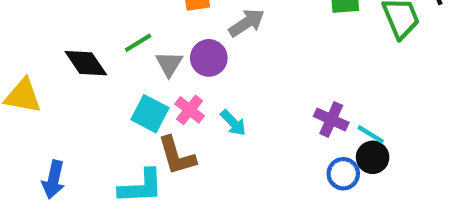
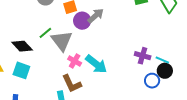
purple circle: (209, 58) -> (82, 21), moved
gray triangle: (169, 64) -> (62, 41), size x1.6
cyan square: (150, 114) -> (21, 70), moved
cyan arrow: (233, 123) -> (96, 64), size x1.6

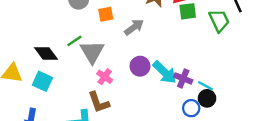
purple circle: (82, 21) -> (140, 66), moved
cyan arrow: (96, 64) -> (164, 72), moved

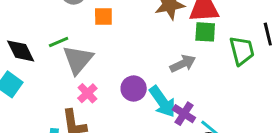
gray arrow: (134, 27) -> (183, 64), moved

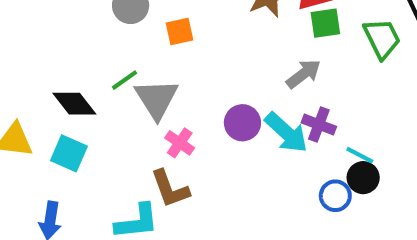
purple cross: (184, 114) -> (319, 125), moved

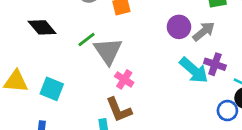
black diamond: (74, 104) -> (42, 27), moved
purple circle: (242, 123) -> (179, 27), moved

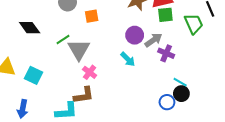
purple cross: (215, 64) -> (166, 53), moved
cyan arrow: (194, 70) -> (128, 59), moved, size x0.7
brown L-shape: (119, 110) -> (84, 95), turned -80

